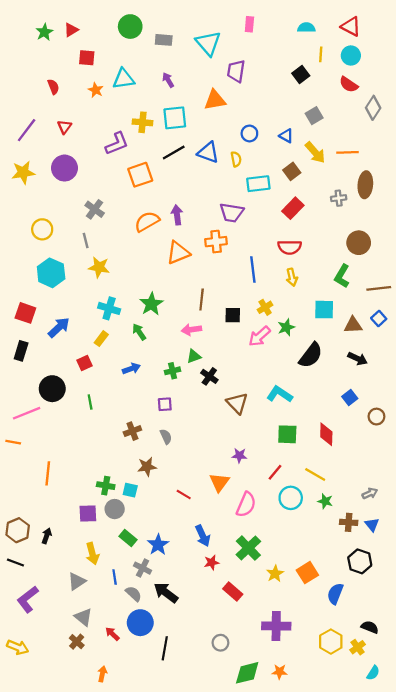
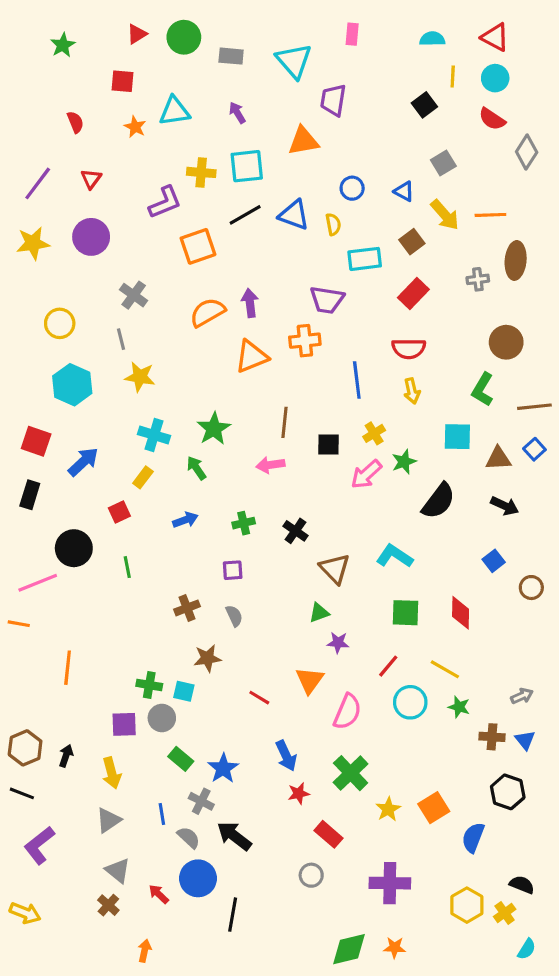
red triangle: (71, 30) -> (137, 34), moved
green triangle: (194, 356) -> (319, 613), moved
yellow arrow: (92, 554) -> (112, 773), moved
gray circle: (220, 643) -> (311, 875), moved

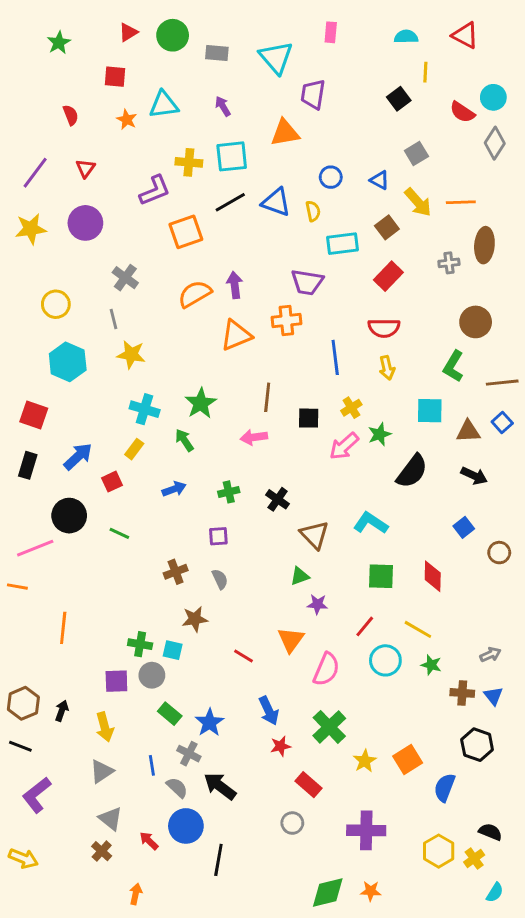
cyan circle: (495, 78) -> (493, 97), moved
blue arrow: (83, 462) -> (78, 456), moved
green line: (127, 567) -> (119, 533), turned -54

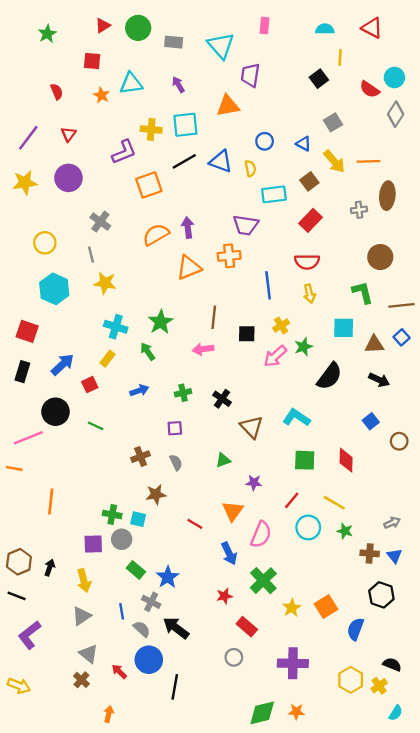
green L-shape: (453, 366) -> (363, 292), turned 135
green triangle: (300, 576) -> (223, 460), moved
blue arrow: (269, 711) -> (229, 553), moved

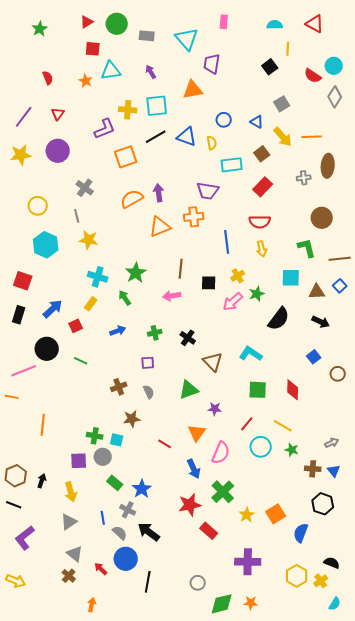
red square: (92, 61) -> (93, 49), moved
green triangle: (223, 460) -> (189, 390), size x1.5
red star: (224, 596) -> (190, 505), size x1.6
gray circle: (234, 657) -> (198, 583), moved

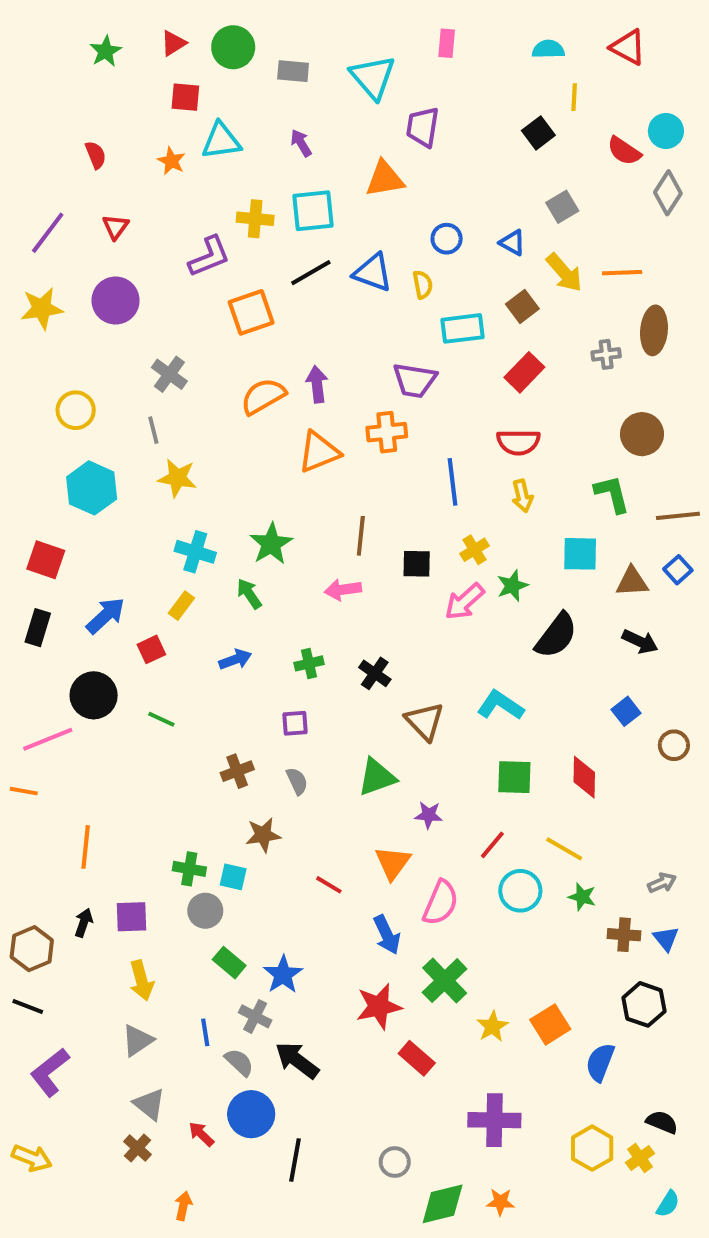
green star: (40, 29) -> (106, 51), moved
purple square: (79, 461) -> (131, 917), moved
black arrow: (42, 481) -> (84, 923), moved

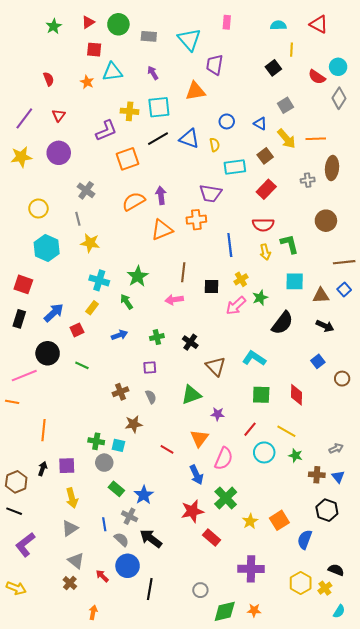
green L-shape: (612, 494) -> (289, 244), moved

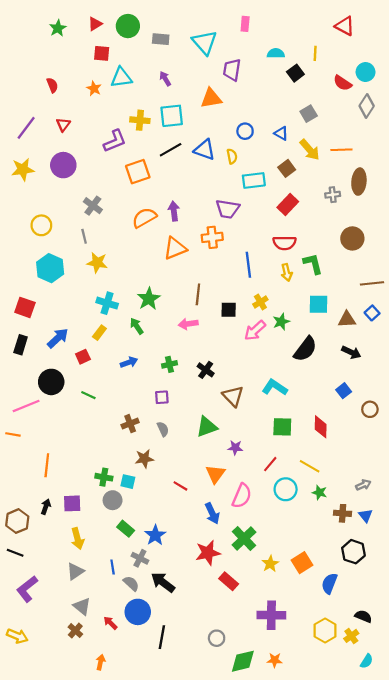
cyan semicircle: (278, 25) -> (276, 53), moved

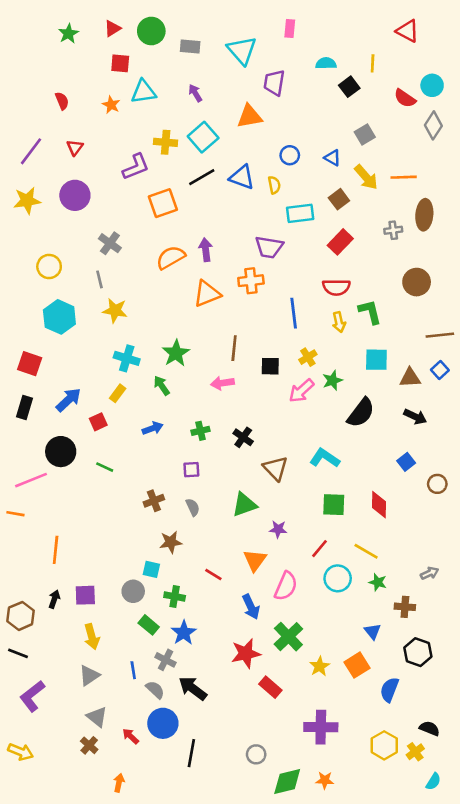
cyan square: (172, 116) -> (203, 137), turned -35
green cross: (104, 477) -> (175, 596), moved
blue triangle: (366, 516) -> (373, 631), moved

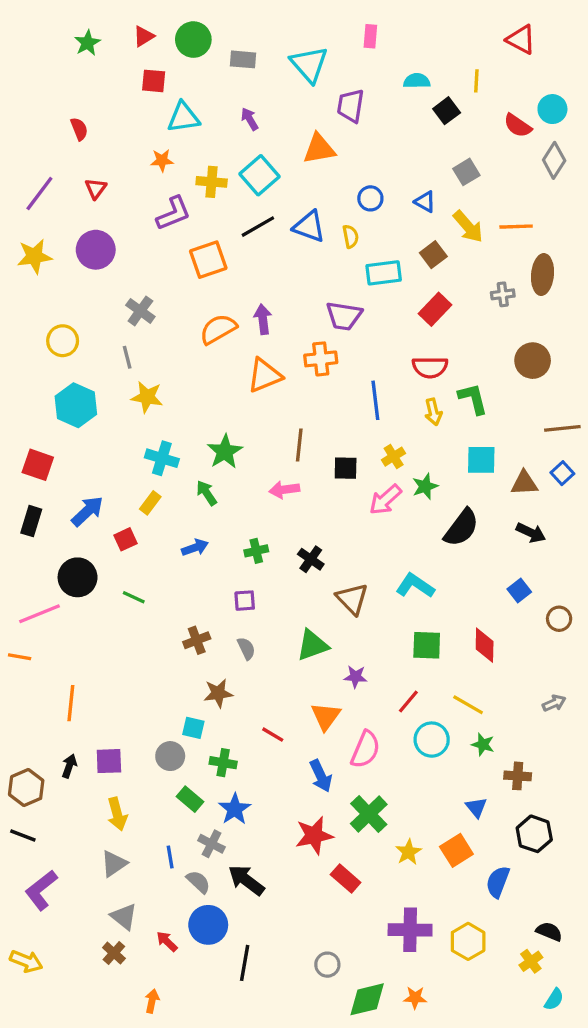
orange star: (111, 105) -> (162, 160), moved, turned -30
gray arrow: (429, 573) -> (554, 703), moved
yellow hexagon: (384, 745) -> (468, 941), moved

